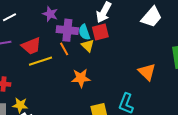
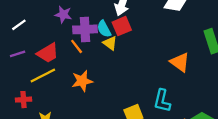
orange line: (64, 49) -> (77, 46), moved
yellow line: (41, 61) -> (43, 75), moved
orange star: (81, 78) -> (82, 81), moved

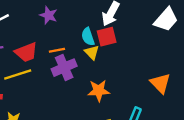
purple cross: (85, 29) -> (64, 68), moved, turned -30
orange line: (77, 46) -> (57, 50), turned -72
orange star: (82, 81) -> (99, 91), moved

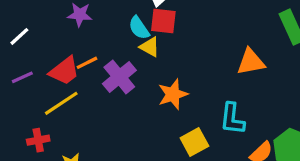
red square: (107, 37) -> (163, 21), turned 36
orange line: (57, 50) -> (87, 63), moved
orange triangle: (160, 83) -> (251, 62), turned -40

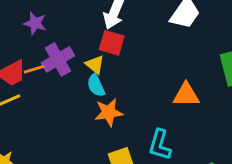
cyan semicircle: (139, 28) -> (96, 85), moved
purple cross: (119, 77) -> (58, 59), moved

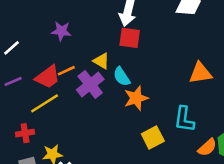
purple cross: (58, 59) -> (90, 85), moved
yellow triangle: (95, 65) -> (101, 61), moved

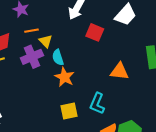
red square: (130, 38) -> (95, 32), moved
orange line: (66, 71) -> (32, 31), moved
orange star: (136, 98) -> (64, 77), turned 30

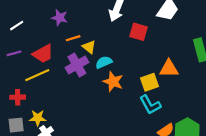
cyan semicircle: (58, 57) -> (104, 62), turned 91
cyan L-shape: (97, 104) -> (150, 105), turned -45
yellow square: (69, 111) -> (149, 82), moved

